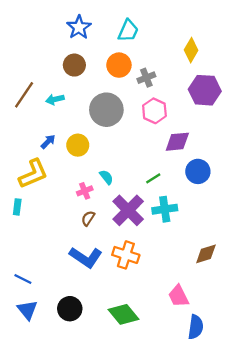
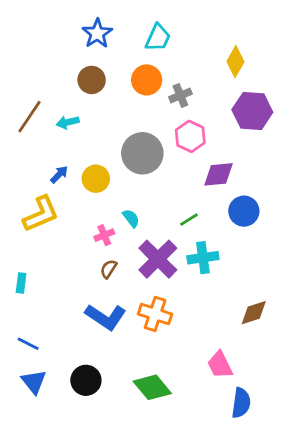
gray circle: (106, 110) -> (142, 153), moved
cyan rectangle: (17, 207) -> (21, 283), moved

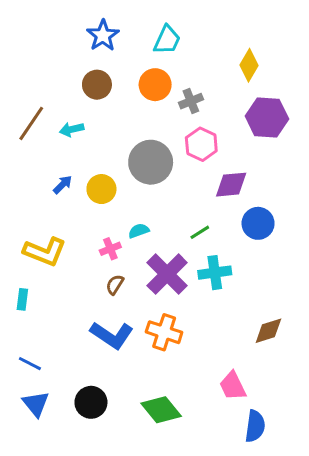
yellow L-shape: (41, 214) -> (45, 252), moved, turned 45
cyan semicircle: (131, 218) -> (139, 231), turned -72

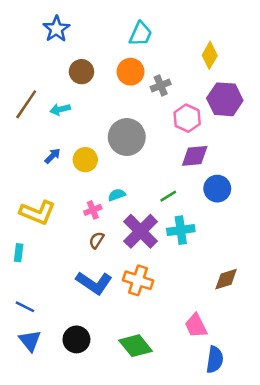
blue star: (103, 35) -> (56, 29), moved
pink hexagon: (201, 144) -> (187, 118), moved

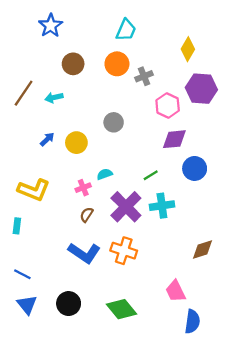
gray circle: (127, 137) -> (114, 122), size x0.6

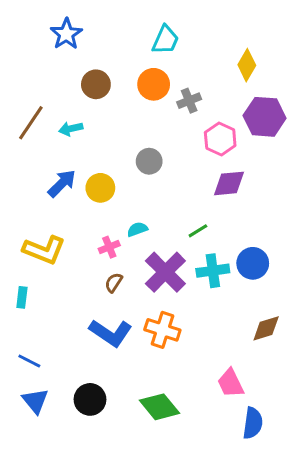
blue arrow: (47, 139) -> (62, 183), size x1.5
blue circle: (195, 168) -> (253, 263), moved

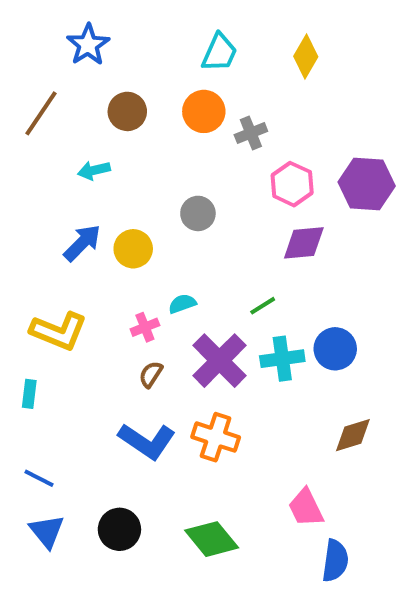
yellow diamond: (247, 65) -> (306, 57), moved
purple hexagon: (265, 117) -> (367, 184), moved
brown line: (31, 123) -> (41, 113), moved

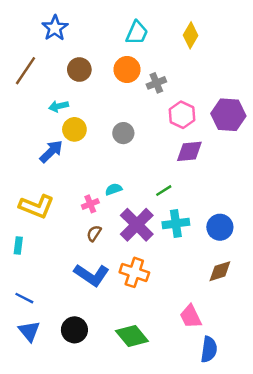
yellow circle: (133, 249) -> (74, 129), moved
blue circle: (335, 349) -> (220, 227), moved

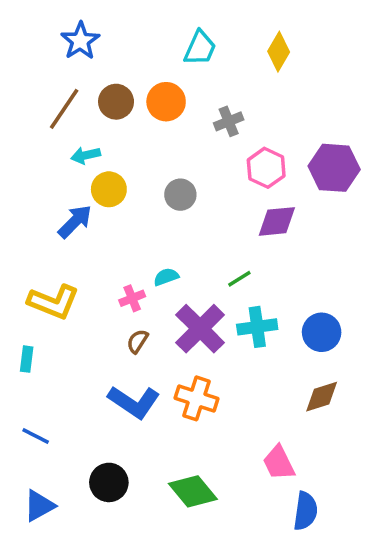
orange circle: (127, 70) -> (166, 102), moved
brown line: (26, 71) -> (64, 109), moved
blue triangle: (29, 331) -> (39, 506), moved, turned 40

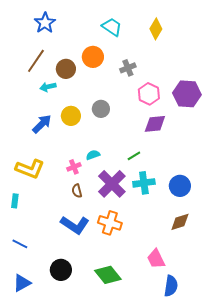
cyan trapezoid: (200, 48) -> (112, 27), turned -80
brown circle: (116, 102) -> (66, 69), moved
yellow circle: (109, 189) -> (71, 116), moved
brown semicircle: (137, 341) -> (77, 191), turned -48

